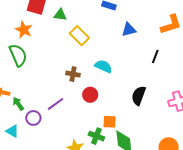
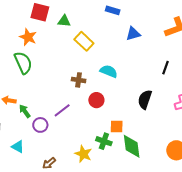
black line: (155, 57) -> (165, 68), moved
cyan triangle: (12, 131) -> (18, 147), moved

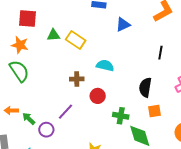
green triangle: (64, 21) -> (53, 35), moved
orange square: (117, 126) -> (155, 111), moved
green cross: (104, 141) -> (121, 116), moved

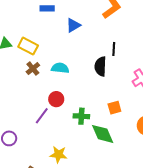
brown cross: (77, 79) -> (33, 69), moved, turned -32
black semicircle: (145, 87) -> (100, 66), moved
purple line: (65, 112) -> (42, 116), moved

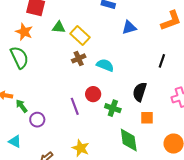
black semicircle: (100, 66) -> (140, 92), moved
purple line: (42, 116) -> (75, 106), turned -72
green cross: (81, 116) -> (113, 108), moved

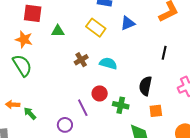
yellow rectangle: (80, 35) -> (96, 28), moved
purple circle: (37, 120) -> (65, 125), moved

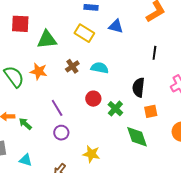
blue triangle: (128, 23) -> (116, 26), turned 42
green triangle: (58, 31) -> (47, 40), size x1.5
orange star: (24, 39) -> (39, 71), moved
green cross: (121, 105) -> (115, 109), turned 35
purple line: (83, 108) -> (57, 108), moved

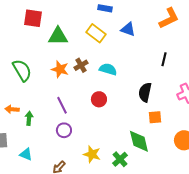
orange star: (39, 71) -> (60, 69), moved
green cross: (115, 109) -> (120, 159), moved
green arrow: (25, 124) -> (29, 118), turned 48

